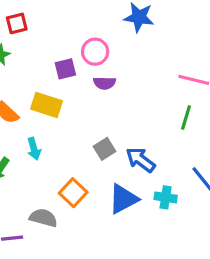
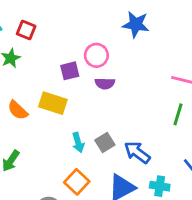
red square: (17, 23) -> (26, 30), turned 36
cyan arrow: (34, 149) -> (78, 143), moved

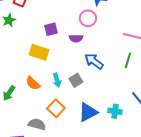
pink circle: (96, 55) -> (88, 18), moved
orange semicircle: (18, 110) -> (33, 83), moved
blue arrow: (137, 152) -> (94, 61), moved

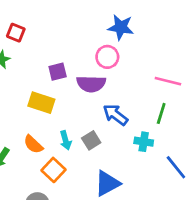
purple semicircle: (76, 38) -> (91, 84), size x1.5
orange square: (56, 108) -> (53, 170), moved
cyan cross: (115, 111) -> (144, 142), moved

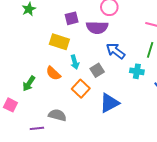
cyan arrow: (66, 140) -> (75, 62), moved
orange square: (53, 170) -> (81, 89), moved

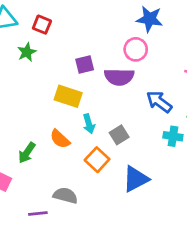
blue arrow: (115, 51) -> (159, 102), moved

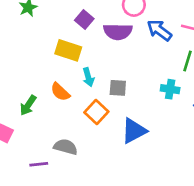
purple square: (85, 65) -> (84, 20), turned -36
blue arrow: (159, 102) -> (159, 30), moved
gray square: (119, 135) -> (118, 88), turned 36

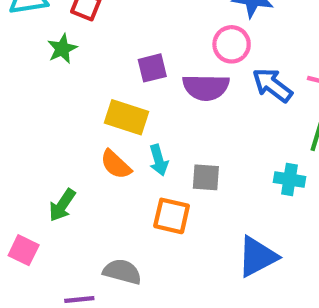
purple square: (84, 20) -> (152, 68), turned 36
orange semicircle: (60, 92) -> (116, 164), moved
orange square: (96, 112) -> (172, 216), turned -30
blue triangle: (134, 131) -> (257, 257), moved

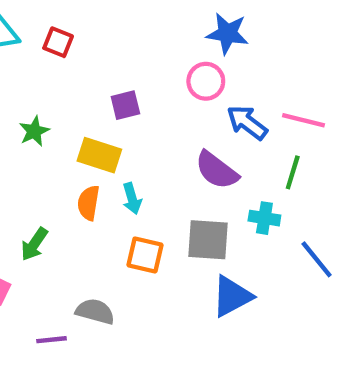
green star: (62, 49) -> (34, 131), moved
purple semicircle: (206, 87) -> (217, 170), moved, turned 36
orange semicircle: (116, 164) -> (89, 203), turned 56
gray square: (206, 177) -> (208, 240), moved, size x1.5

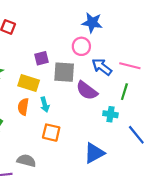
gray square: (208, 240) -> (64, 72), moved

